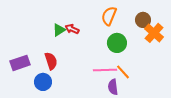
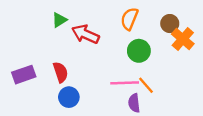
red arrow: (72, 29) -> (85, 34), size x1.6
green triangle: (59, 30) -> (59, 20), moved
blue circle: (43, 82) -> (69, 97), moved

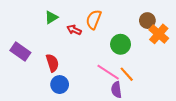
orange semicircle: (129, 19) -> (94, 19), moved
red arrow: (85, 34) -> (74, 30), size x0.6
purple rectangle: (24, 75) -> (20, 51), moved, turned 54
pink line: (125, 83) -> (108, 72), turned 35

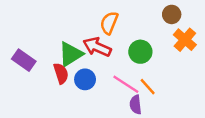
green triangle: (51, 17) -> (71, 54), moved, size x1.6
brown circle: (147, 21) -> (172, 14), moved
red arrow: (74, 30) -> (97, 47), moved, size x1.6
blue circle: (60, 85) -> (85, 79), moved

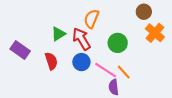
red arrow: (97, 47) -> (81, 39), turned 35
green triangle: (71, 54) -> (58, 34), moved, size x0.7
blue circle: (85, 79) -> (81, 62), moved

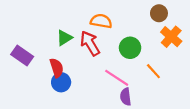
orange semicircle: (92, 19) -> (101, 21), turned 78
blue circle: (81, 62) -> (61, 82), moved
orange line: (124, 72) -> (153, 71), moved

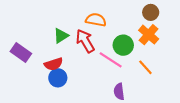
orange cross: (171, 37) -> (149, 35), moved
red semicircle: (57, 68) -> (54, 64), turned 90
pink line: (117, 78) -> (111, 60), moved

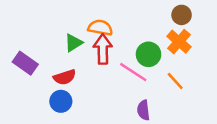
orange semicircle: (96, 20) -> (100, 28), moved
red arrow: (85, 41) -> (103, 49), turned 30
blue circle: (58, 78) -> (61, 101), moved

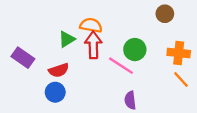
orange cross: (179, 42) -> (179, 53), moved, turned -35
orange line: (175, 81) -> (181, 80), moved

